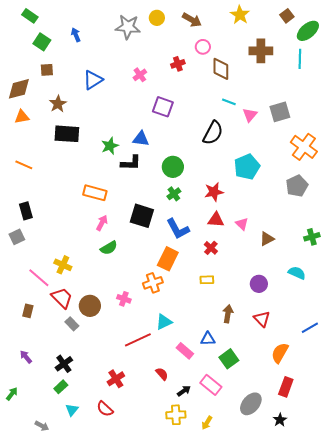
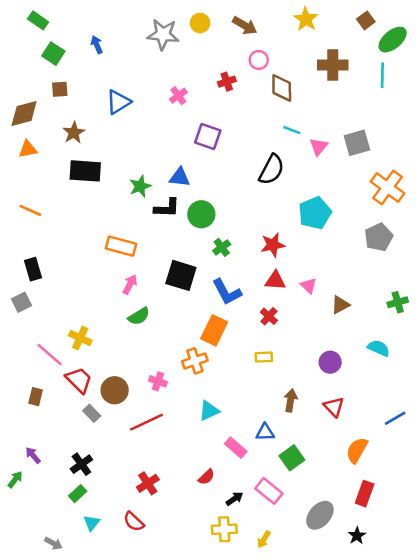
green circle: (173, 167) -> (201, 214), moved
red line: (138, 340) -> (146, 422), moved
red semicircle: (162, 374) -> (206, 477), turned 88
green arrow: (12, 394) -> (15, 480), moved

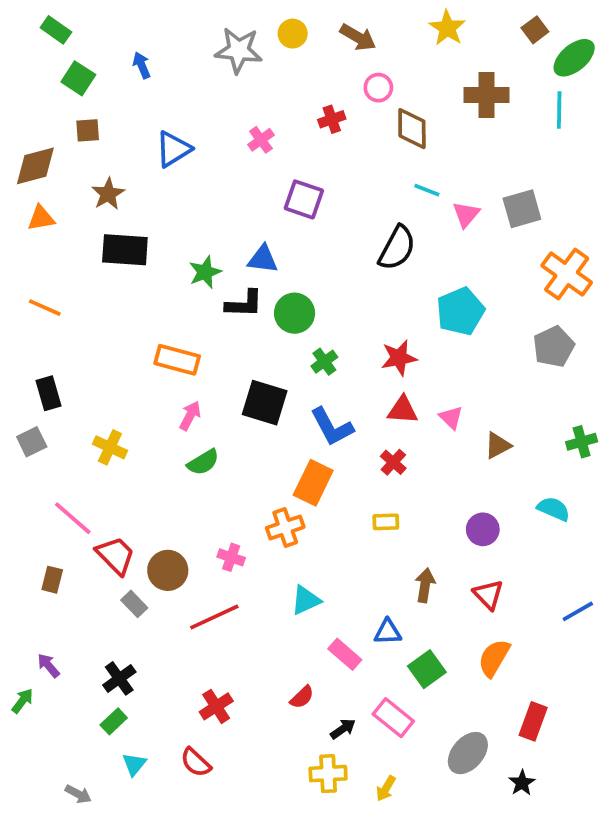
yellow cross: (80, 338) -> (110, 447), moved
orange semicircle: (357, 450) -> (494, 658), moved

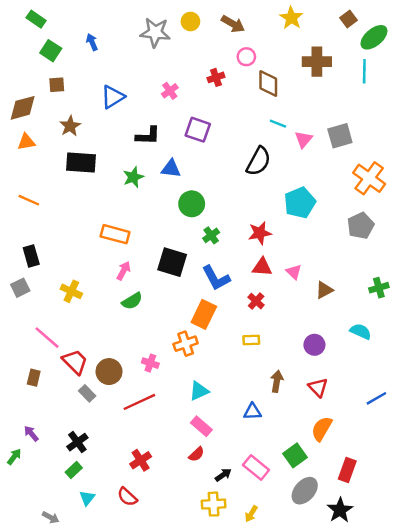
black L-shape: (244, 304) -> (148, 136), moved
pink rectangle: (345, 654) -> (201, 426), moved
green square: (427, 669) -> (295, 455), moved
black star: (522, 783) -> (340, 510), size x1.5

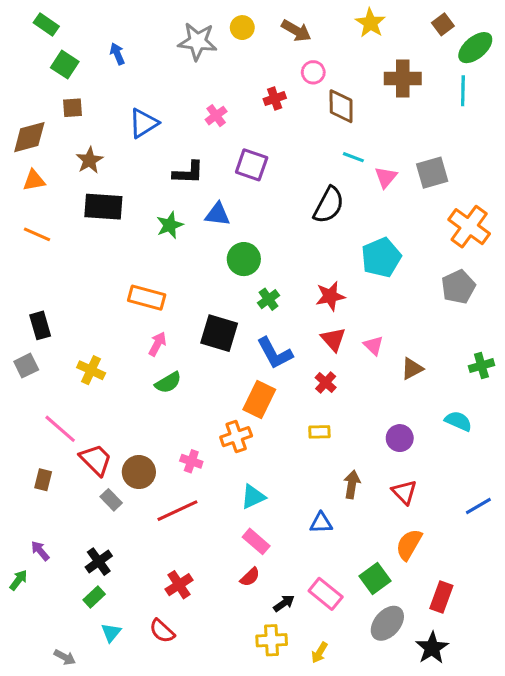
orange line: (29, 200) -> (37, 234), moved
red triangle: (262, 267) -> (333, 339), turned 45

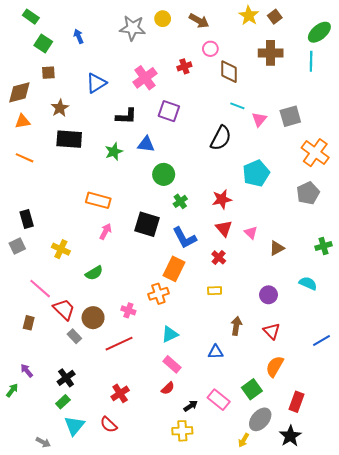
brown square: (443, 24) -> (275, 17), moved
pink cross: (216, 116) -> (145, 78), size x1.6
green semicircle: (168, 383) -> (94, 273), moved
cyan triangle: (111, 633) -> (74, 426), size x1.5
yellow arrow: (319, 653) -> (244, 440), moved

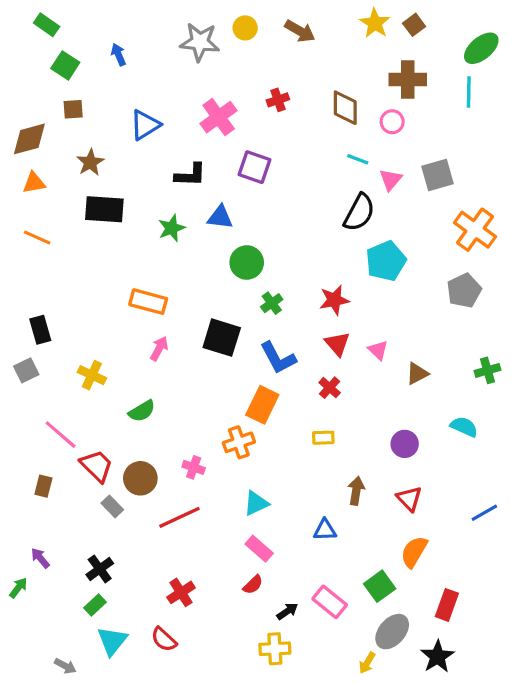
pink circle: (210, 49) -> (392, 122), moved
black semicircle: (221, 138) -> (359, 212), moved

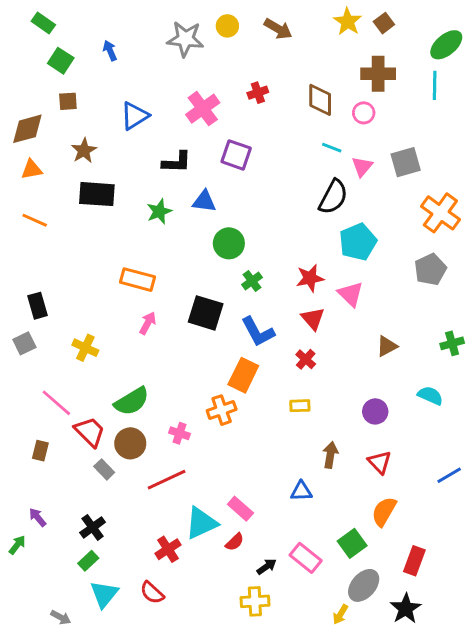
pink triangle: (378, 350) -> (351, 294), moved, size x1.4
green semicircle: (142, 411) -> (132, 401), moved, size x1.4
cyan triangle: (256, 503) -> (201, 523), moved, size x1.4

